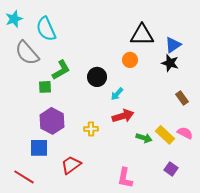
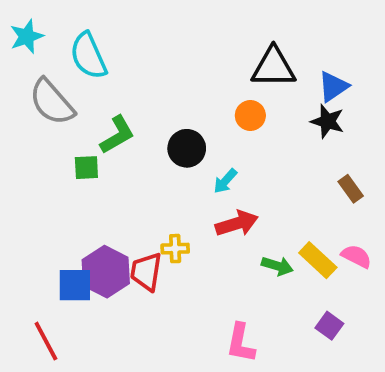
purple hexagon: (52, 121) -> (106, 272), moved
red trapezoid: (71, 165) -> (146, 272), moved, turned -45
red line: (24, 177) -> (46, 341), turned 30

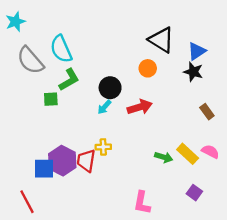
cyan semicircle: (88, 56) -> (61, 49), moved
black triangle: (273, 67) -> (161, 40), turned 32
cyan arrow: (225, 181) -> (104, 107), moved
red arrow: (237, 223) -> (140, 107), moved

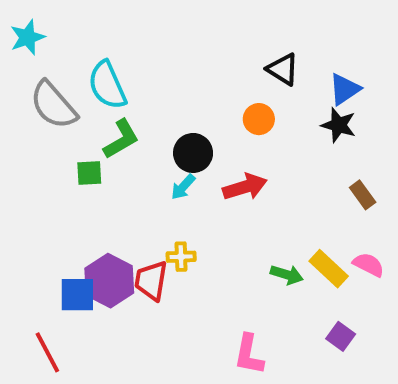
black triangle: (161, 40) -> (283, 69), size x0.7

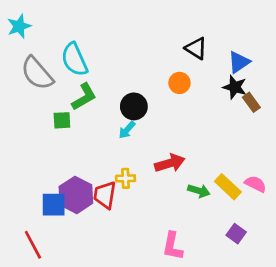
red arrow: (245, 187) -> (170, 163), moved
brown rectangle: (363, 195) -> (251, 102), moved

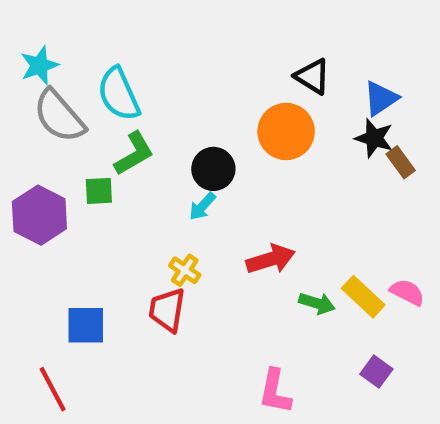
cyan star: (19, 26) -> (39, 65), moved
orange circle: (179, 83) -> (286, 131), size x1.6
yellow cross: (126, 178) -> (185, 270), moved, turned 36
purple hexagon: (76, 195) -> (39, 215), moved

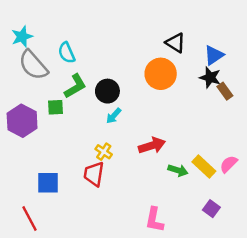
cyan semicircle: (119, 94) -> (67, 53), size x0.7
black circle: (213, 169) -> (107, 91), moved
pink semicircle: (407, 292) -> (229, 164), turned -72

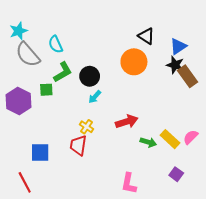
brown rectangle: (225, 91) -> (188, 76), size x1.5

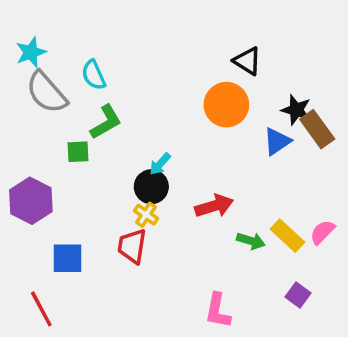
blue triangle: (178, 46) -> (277, 141), moved
black circle: (90, 76) -> (151, 187), moved
purple hexagon: (18, 101) -> (31, 201), moved

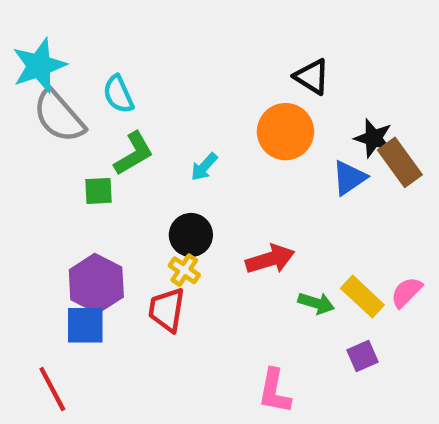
cyan star: (31, 52) -> (39, 66), size x1.4
cyan arrow: (160, 164) -> (204, 167), moved
purple hexagon: (31, 201) -> (96, 283), moved
purple square: (298, 295) -> (362, 356), moved, turned 30

